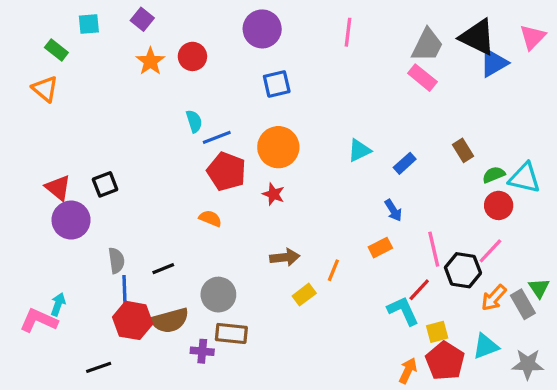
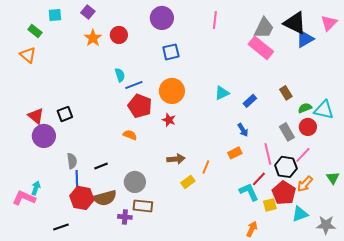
pink rectangle: (422, 78) -> (261, 48), size x1.4
gray rectangle: (523, 304) -> (287, 132), moved
red pentagon: (445, 361) -> (284, 193), moved

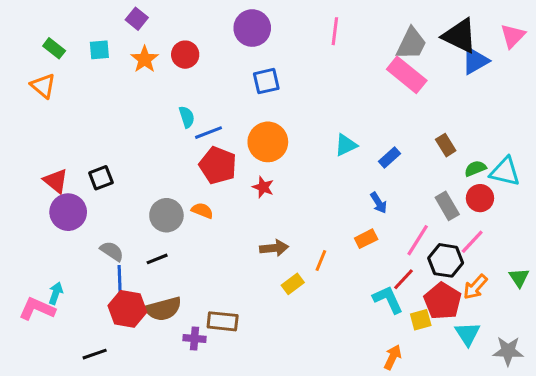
cyan square: (55, 15) -> (99, 50), moved
pink line: (268, 154) -> (418, 240), turned 45
gray semicircle: (72, 161) -> (112, 251), turned -49
gray circle: (135, 182) -> (166, 215), moved
cyan triangle: (300, 214) -> (468, 334), turned -42

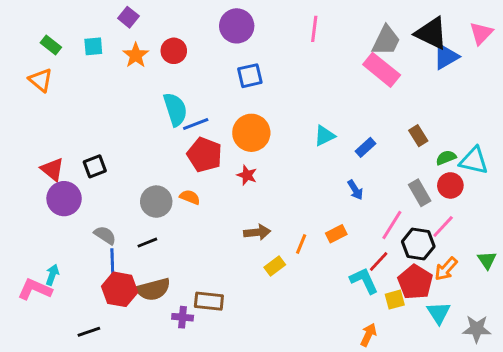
cyan semicircle: (187, 117) -> (175, 109), size x1.6
orange rectangle: (366, 239) -> (336, 234), moved

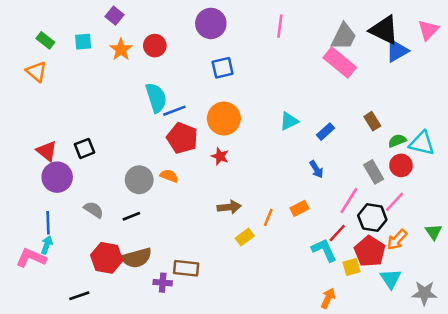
blue line: (112, 262) -> (48, 223), moved

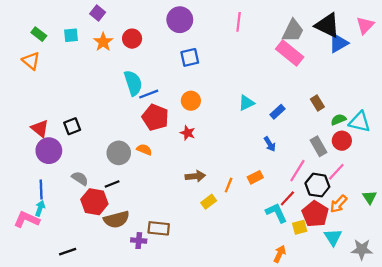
orange circle: (224, 119) -> (191, 101), size x0.7
red hexagon: (107, 258) -> (94, 202), moved

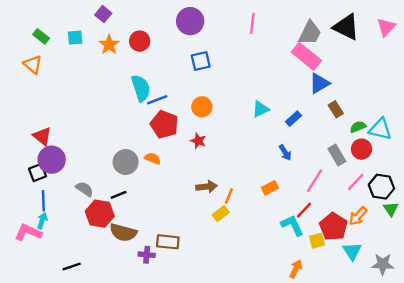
blue triangle: (338, 43) -> (319, 83), moved
black square: (72, 126) -> (38, 173), moved
orange line: (229, 185) -> (229, 196), moved
black hexagon: (317, 185) -> (381, 187), moved
brown semicircle: (117, 219) -> (123, 232), turned 30

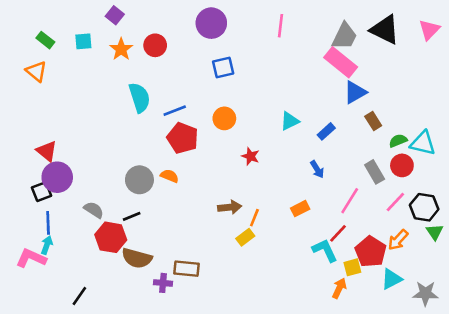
cyan semicircle: (141, 88) -> (139, 98), moved
red star: (198, 141) -> (250, 156), moved
cyan triangle: (352, 251) -> (392, 279), turned 36
black line: (72, 266) -> (79, 296), turned -36
orange arrow: (296, 269) -> (339, 288), moved

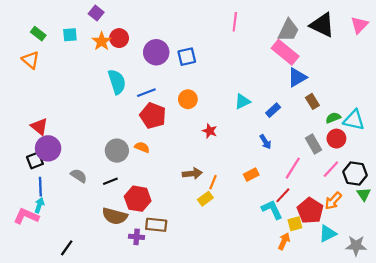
purple circle: (211, 23) -> (156, 52), moved
red circle: (155, 45) -> (119, 38), moved
red hexagon: (111, 237) -> (138, 199), moved

